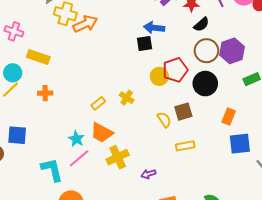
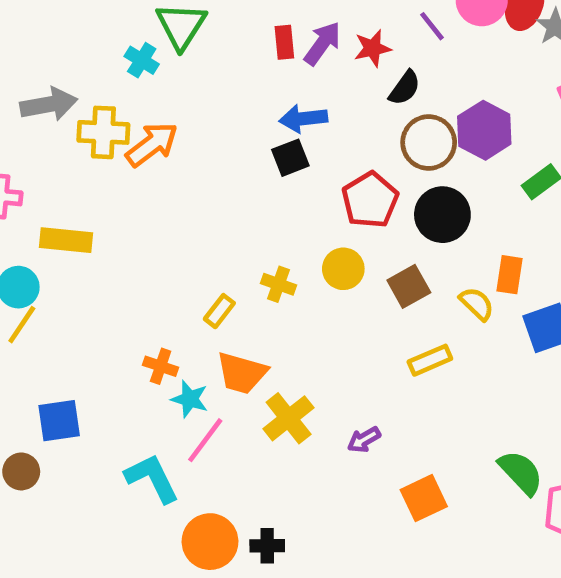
yellow circle: (159, 76) -> (343, 269), moved
orange cross: (45, 93) -> (161, 366), moved, turned 32
yellow semicircle: (164, 120) -> (477, 304), moved

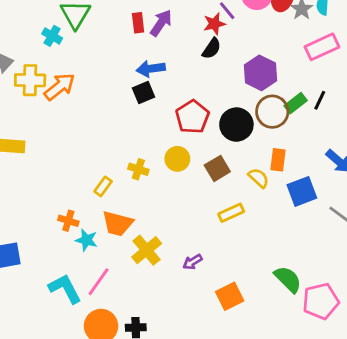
red star: (373, 48) -> (214, 24), moved
brown circle: (429, 142) -> (272, 112), moved
pink line: (205, 440) -> (99, 282), moved

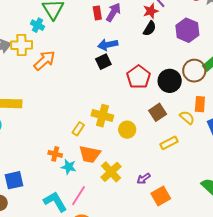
purple hexagon: (260, 73) -> (187, 30), moved
yellow cross: (30, 80) -> (22, 45), moved
yellow circle: (177, 159) -> (127, 130), moved
yellow cross: (138, 169) -> (102, 116), size x1.5
orange square: (230, 296) -> (161, 196), moved

